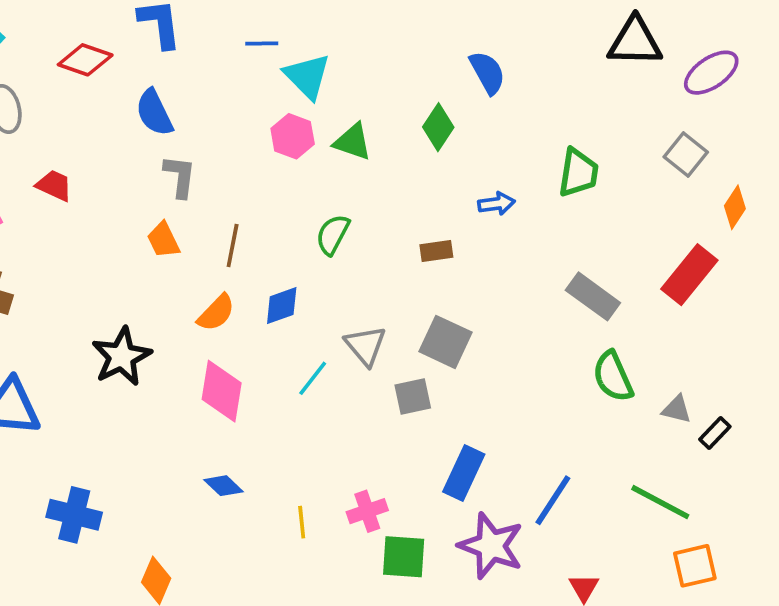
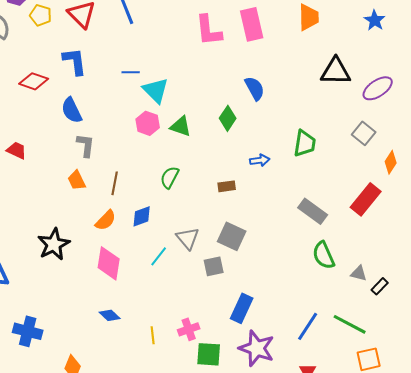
blue line: (553, 500) -> (308, 326), moved

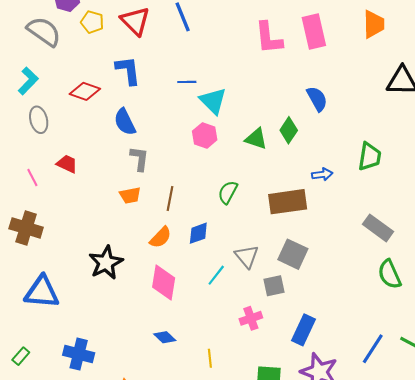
green triangle: (181, 126) -> (256, 139), moved
orange trapezoid: (77, 180) -> (130, 195), turned -75
brown rectangle: (227, 186) -> (288, 202), size x2.0
pink cross: (189, 329) -> (251, 318), moved

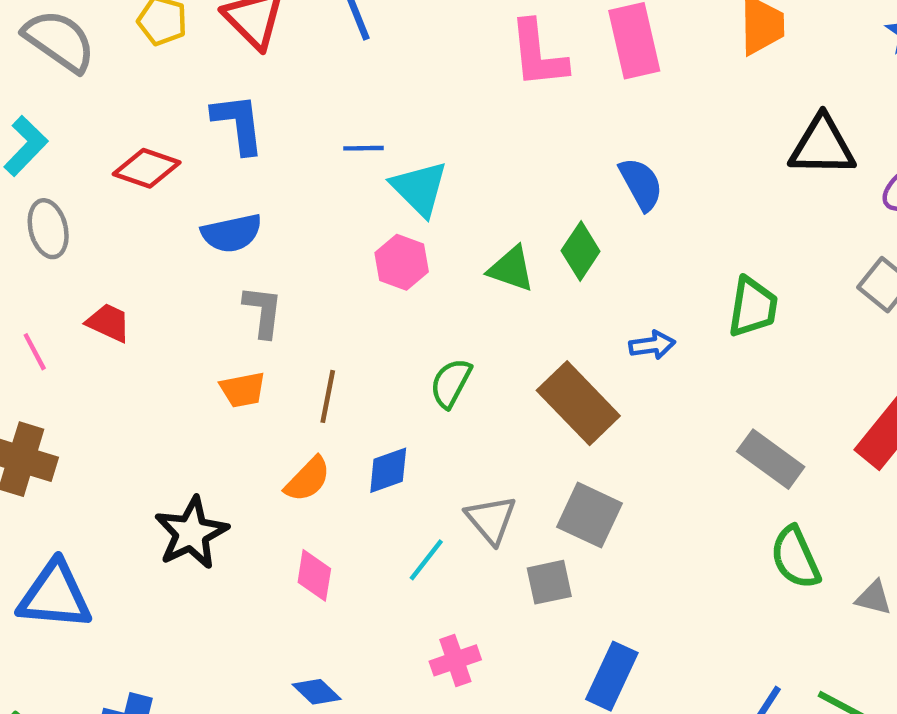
blue semicircle: (125, 122) -> (232, 233), turned -76
brown rectangle: (288, 202) -> (578, 403), turned 54
pink diamond: (164, 283) -> (314, 575), size x0.7
pink cross: (251, 318) -> (455, 660), moved

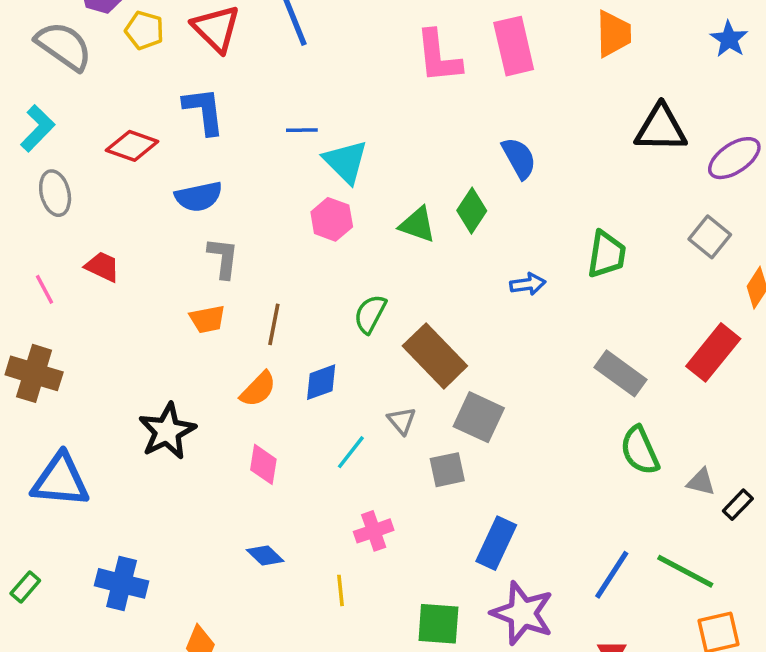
brown rectangle: (578, 403) -> (435, 356), moved
gray triangle: (491, 520) -> (402, 421), size x0.7

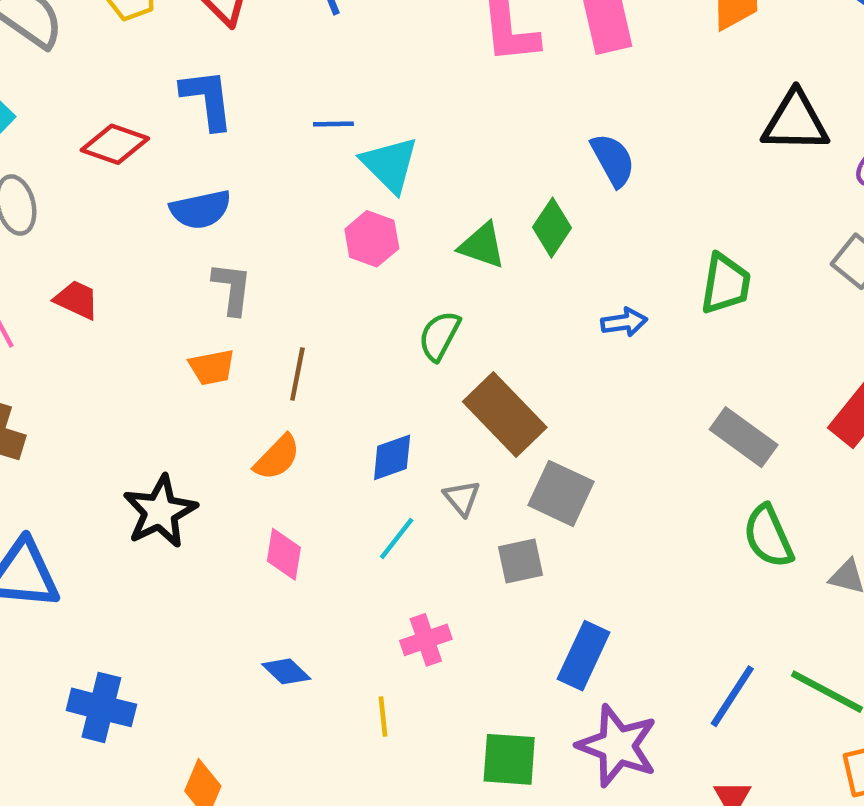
green semicircle: (370, 314) -> (439, 336), moved
blue diamond: (321, 382) -> (392, 457), moved

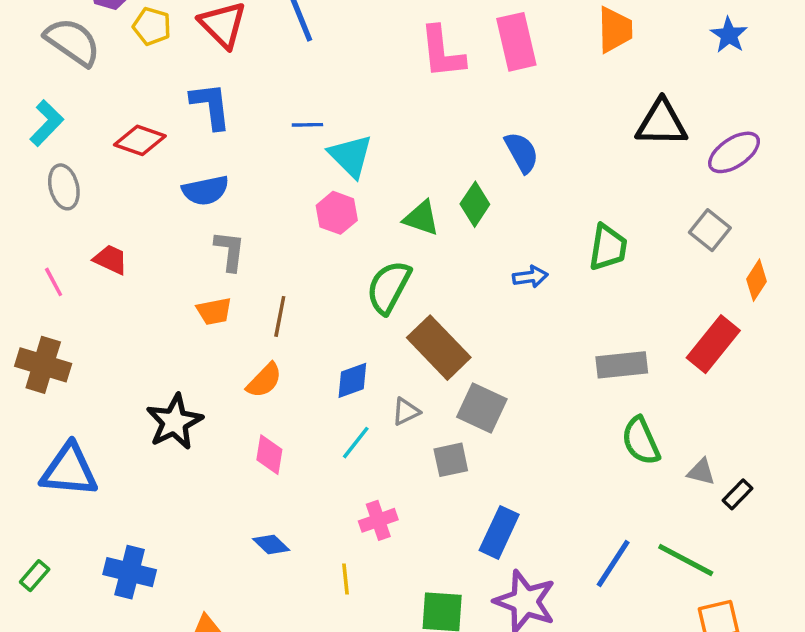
green semicircle: (439, 336) -> (389, 287), size x1.4
gray rectangle: (744, 437) -> (622, 365), turned -42
gray triangle: (462, 498) -> (406, 411), turned 44

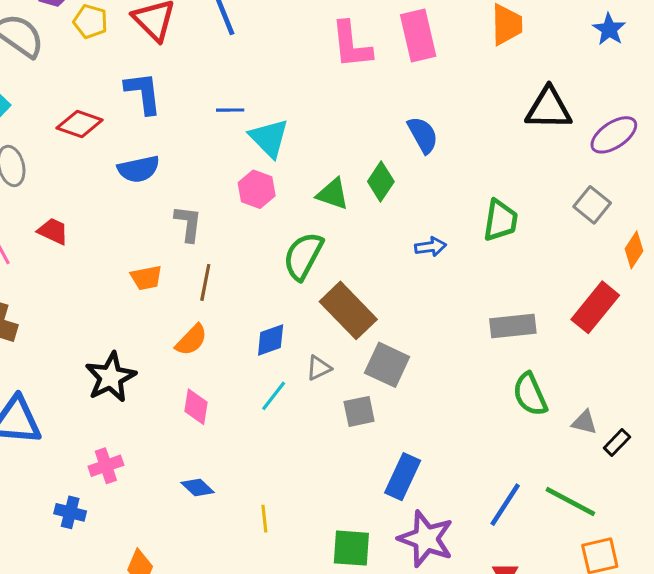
gray L-shape: (230, 251) -> (188, 223), moved
pink cross: (378, 520) -> (106, 466), moved
blue cross: (130, 572) -> (70, 512), size x0.7

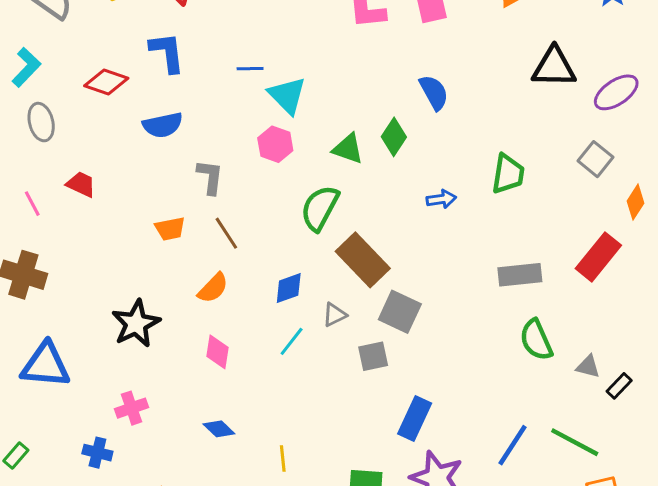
brown line: (205, 282) -> (226, 233), turned -44

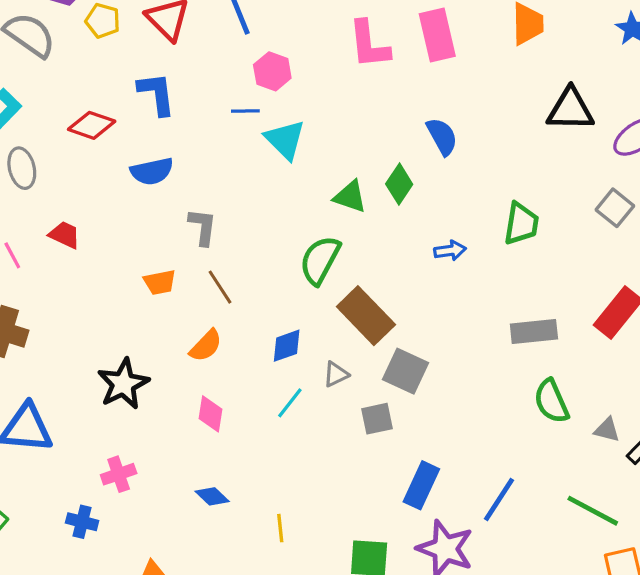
pink hexagon: (275, 144) -> (272, 71), moved
blue line: (512, 445) -> (499, 500), moved

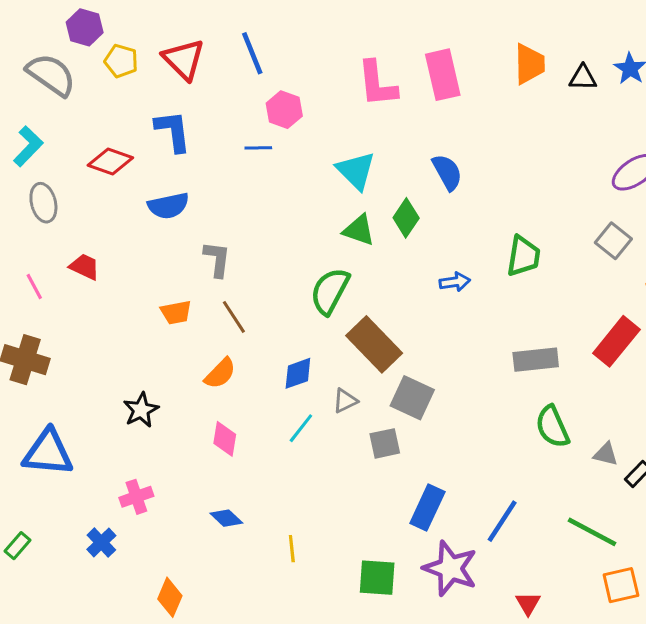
black triangle: (570, 109) -> (583, 78), moved, size x0.6
cyan triangle: (285, 140) -> (356, 171), moved
black star: (123, 384) -> (141, 410), size x0.7
blue cross: (82, 522) -> (101, 543), turned 32

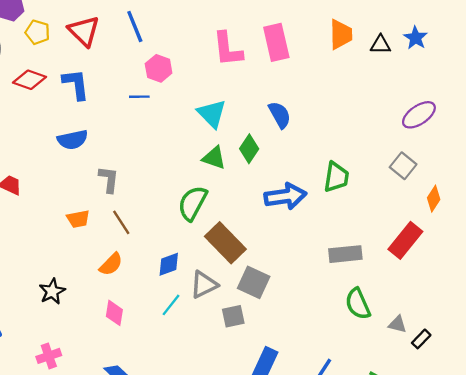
red diamond: (110, 162) -> (30, 80), moved
blue arrow: (455, 282) -> (285, 196), size x1.8
gray triangle: (345, 401) -> (204, 285), size x1.5

